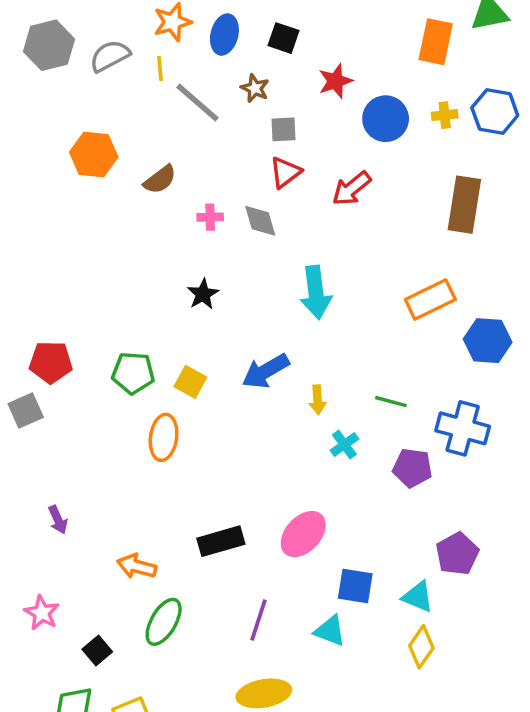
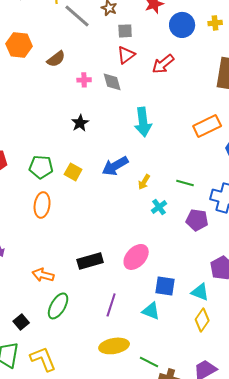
yellow arrow: (318, 400) -> (144, 182), turned 35
orange ellipse: (164, 437) -> (42, 205), moved

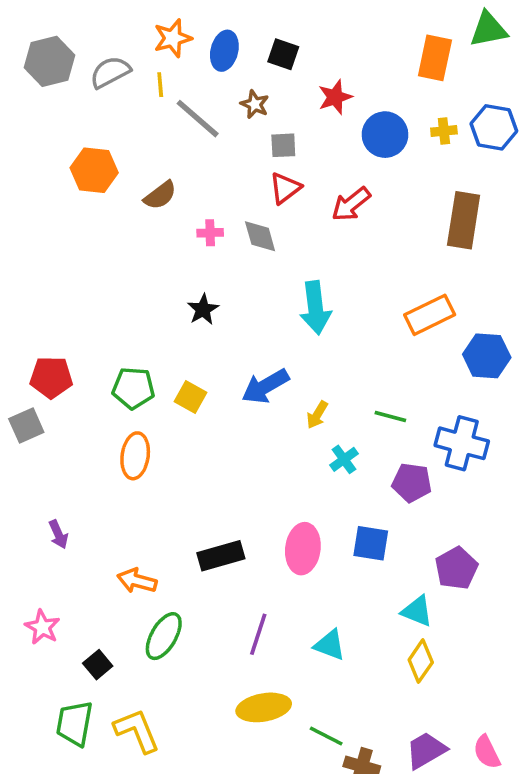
pink ellipse: (136, 257) -> (303, 549), turned -36
blue square: (165, 286) -> (371, 543), moved

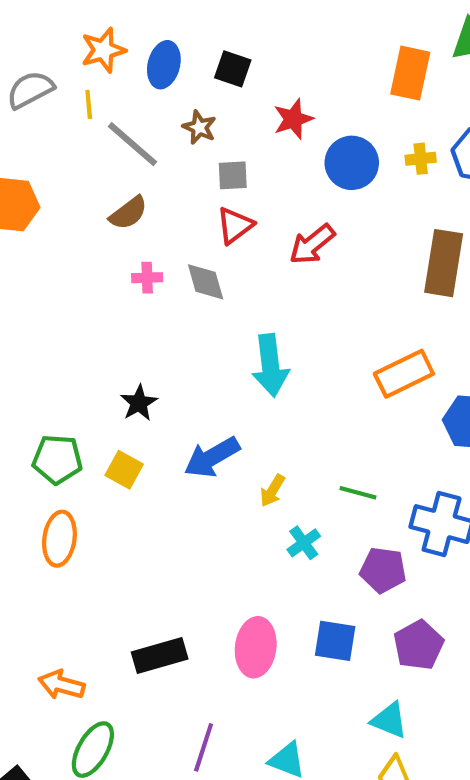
brown semicircle: (160, 195) -> (128, 213), moved
black star: (203, 309) -> (139, 403), moved
purple pentagon: (456, 568) -> (419, 645), moved

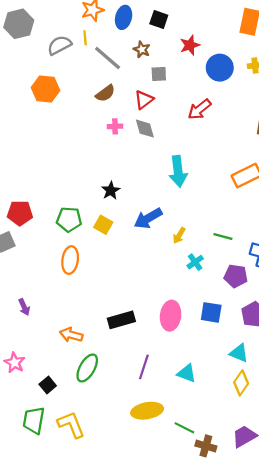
gray semicircle: (30, 90) -> (59, 45), moved
red triangle: (235, 225) -> (144, 100), moved

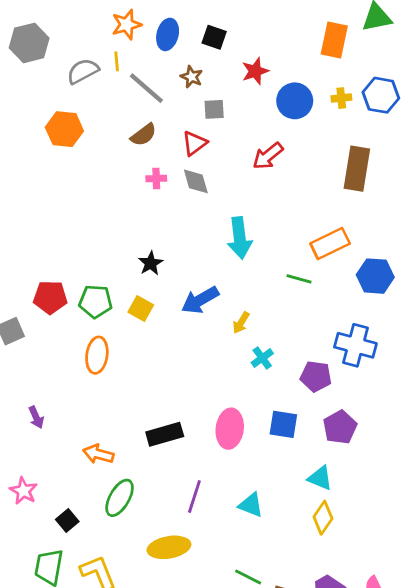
red pentagon: (20, 213) -> (50, 297), moved
green line: (223, 236) -> (299, 279), moved
yellow ellipse: (147, 411) -> (169, 547), moved

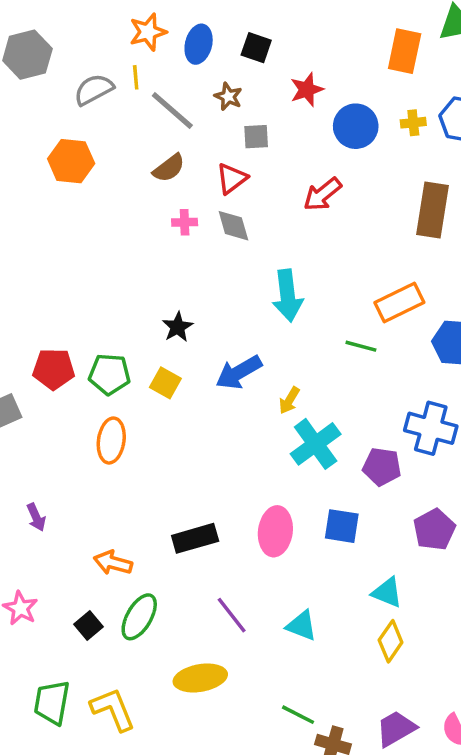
cyan cross: (262, 358) -> (316, 444), size x1.8
purple pentagon: (340, 427) -> (434, 530), moved
purple line: (194, 496) -> (232, 615), turned -56
black square: (67, 520) -> (89, 626), moved

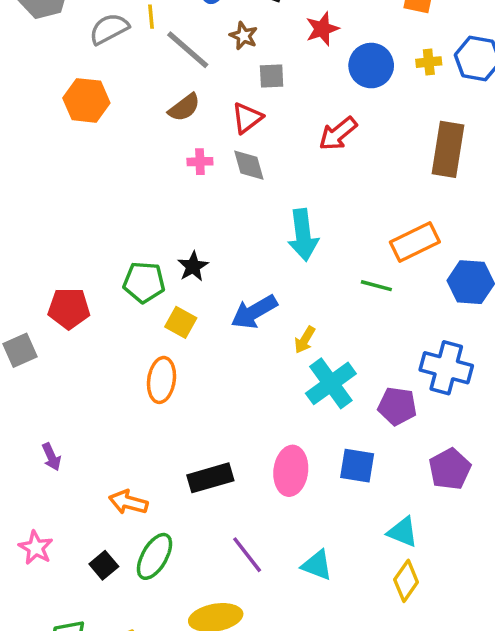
green pentagon: (109, 374) -> (144, 282), moved
orange ellipse: (111, 440) -> (161, 380), moved

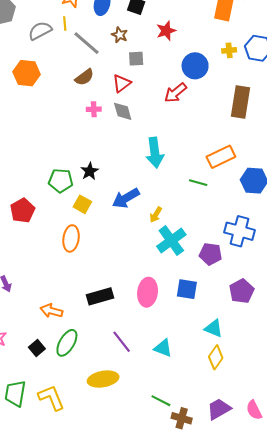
blue circle: (371, 66) -> (195, 66), moved
red pentagon: (69, 308) -> (22, 211), moved, turned -30

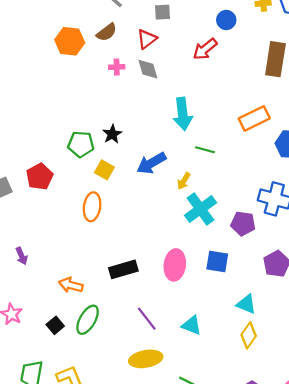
blue circle: (195, 66) -> (226, 20), size x0.7
orange hexagon: (27, 73) -> (70, 41), moved
green line: (198, 183) -> (205, 150), moved
yellow ellipse: (103, 379) -> (146, 359), moved

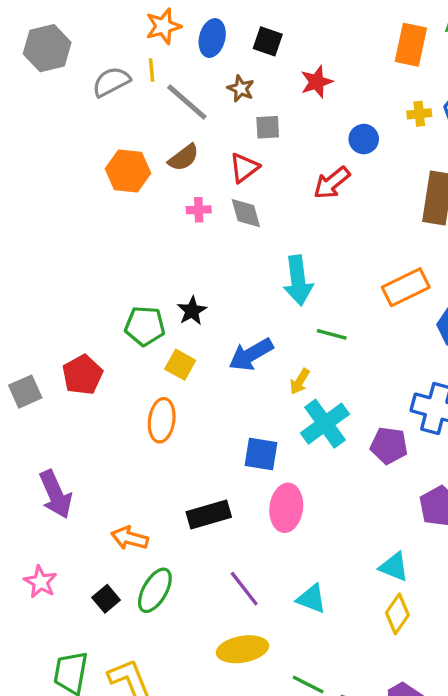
purple arrow: (22, 256) -> (56, 494), size x1.8
blue square: (217, 262) -> (261, 454), moved

